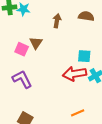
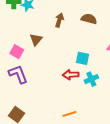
pink square: (22, 49) -> (17, 52), moved
red arrow: (74, 74) -> (71, 75), size x0.7

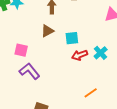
brown triangle: (36, 40) -> (47, 31), moved, turned 40
cyan square: (83, 58) -> (72, 38), moved

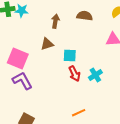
pink square: (21, 50) -> (18, 58), size x1.5
red arrow: (80, 55) -> (74, 74), turned -105

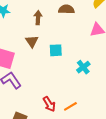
brown triangle: (47, 44) -> (32, 41), turned -40
red arrow: (74, 74) -> (49, 104), moved

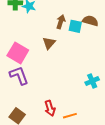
cyan square: (56, 50) -> (75, 26), moved

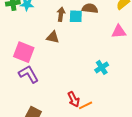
brown triangle: (49, 43) -> (53, 37), turned -48
red arrow: (50, 108) -> (74, 99), moved

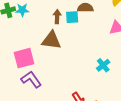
brown triangle: (53, 37) -> (51, 40), size x1.5
pink square: (24, 52) -> (24, 58), turned -30

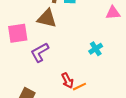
purple L-shape: (31, 79) -> (40, 52), moved, turned -90

